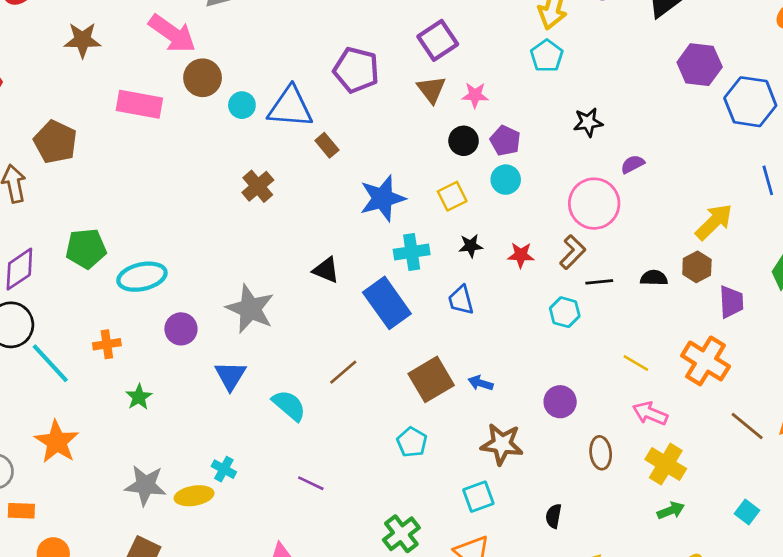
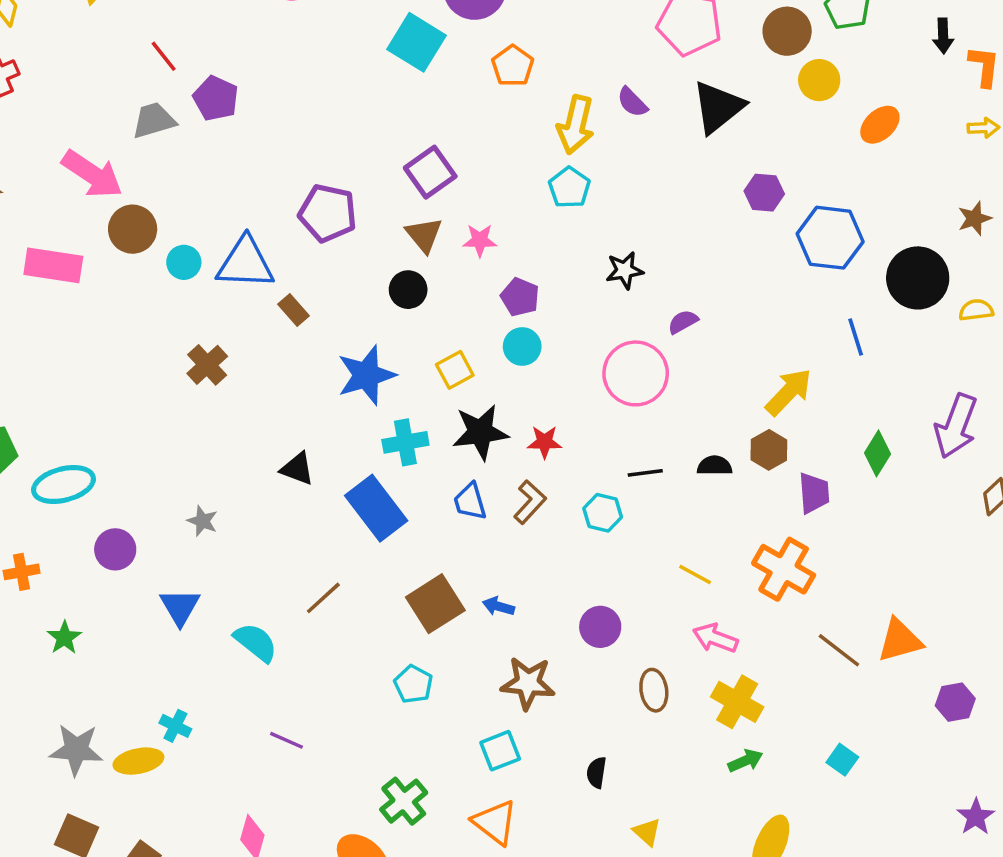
purple hexagon: (700, 65) -> (764, 193), size x0.7
black circle: (464, 141) -> (408, 290), moved
black star: (471, 246) -> (480, 432), size x1.8
brown L-shape: (573, 252) -> (530, 502), moved
gray star: (250, 309) -> (202, 521), size x0.5

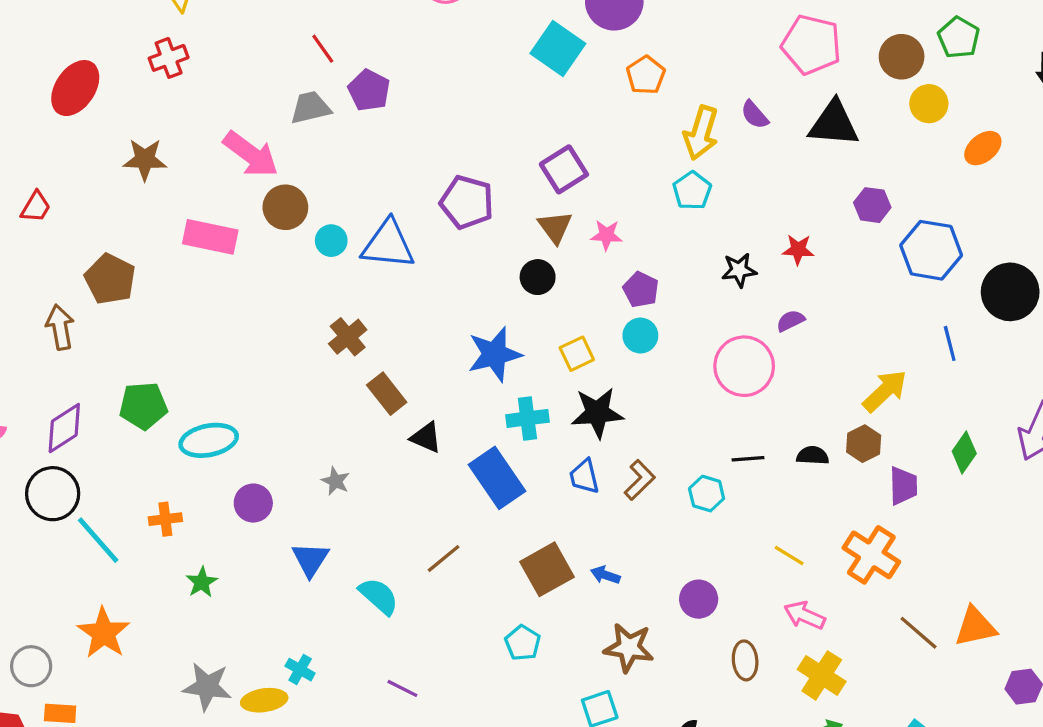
black triangle: (718, 107) -> (834, 124), turned 40
brown rectangle: (294, 310) -> (387, 394), moved, size x1.4
red star: (544, 442) -> (798, 250), moved

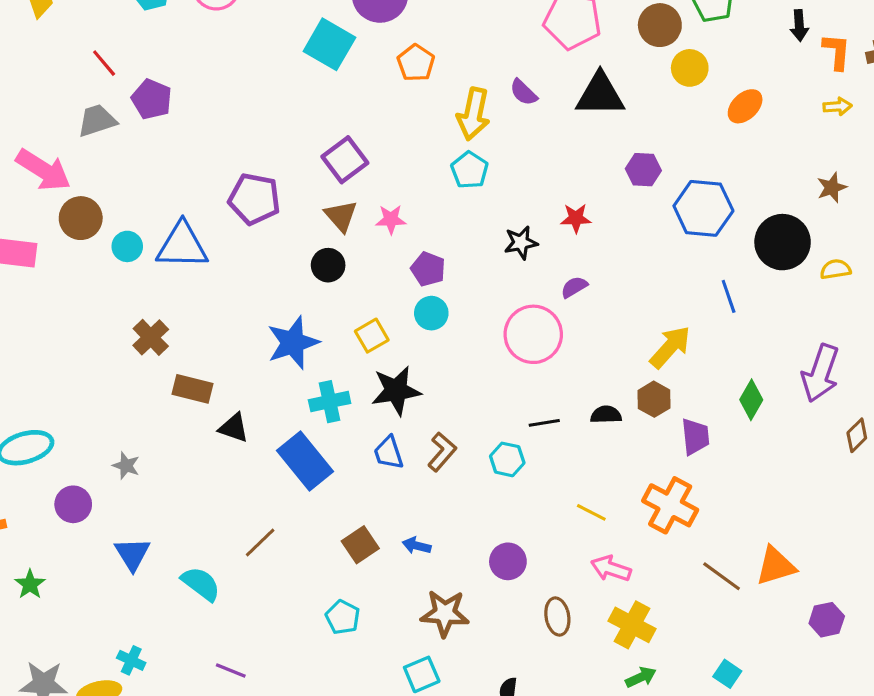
brown rectangle: (387, 394) -> (193, 389), turned -33
gray star: (335, 481) -> (126, 466), moved
brown square: (547, 569) -> (360, 545), size x0.7

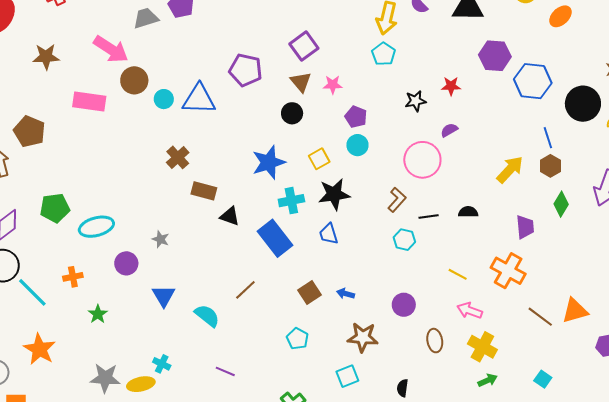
purple hexagon: (643, 170) -> (495, 56), size x1.4
brown hexagon: (654, 399) -> (550, 166), moved
brown L-shape: (442, 452) -> (397, 200), moved

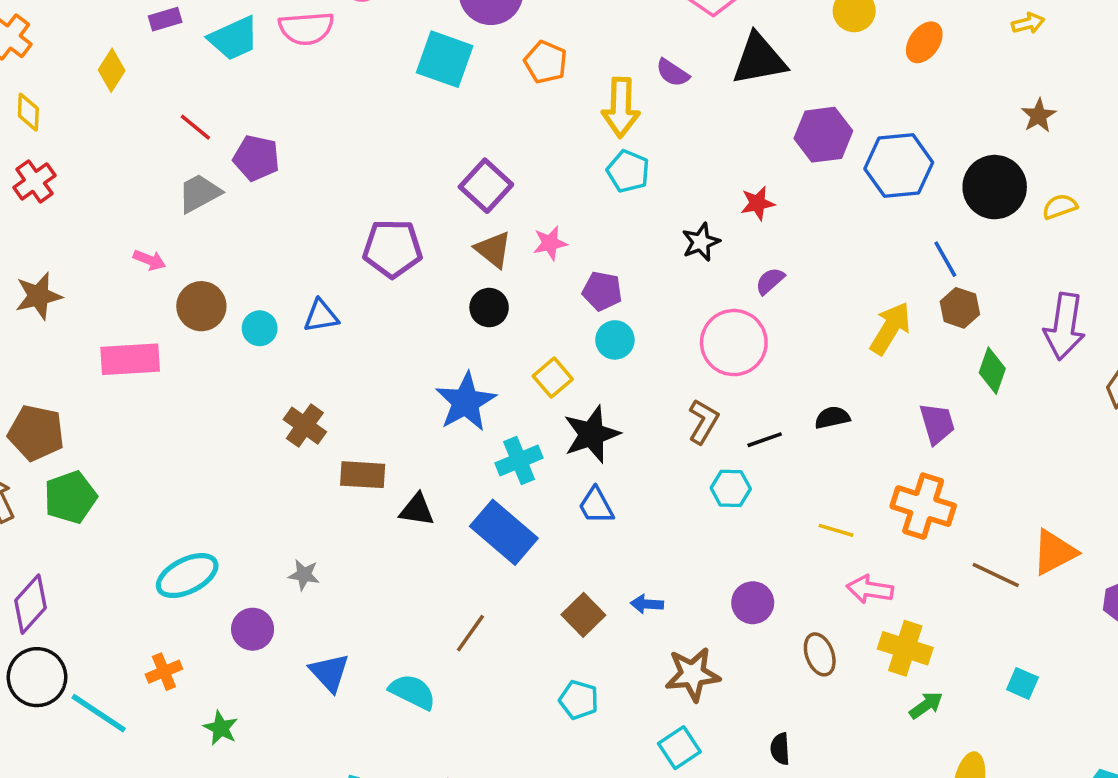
pink arrow: (111, 49) -> (149, 260), size x0.5
blue triangle: (199, 99) -> (321, 316), size x0.6
green pentagon: (55, 208) -> (70, 497), moved

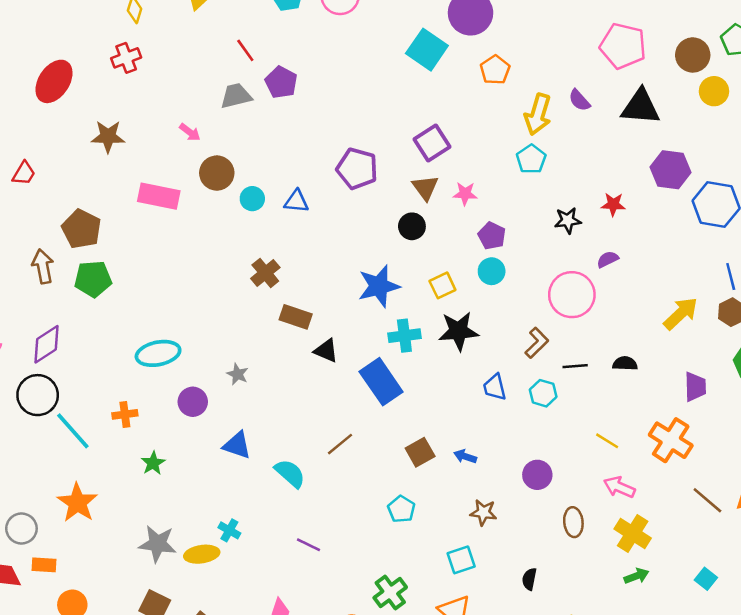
blue trapezoid: (596, 506) -> (495, 387), moved
blue triangle: (329, 673) -> (237, 445), turned -44
brown star: (693, 674) -> (483, 512), size x0.7

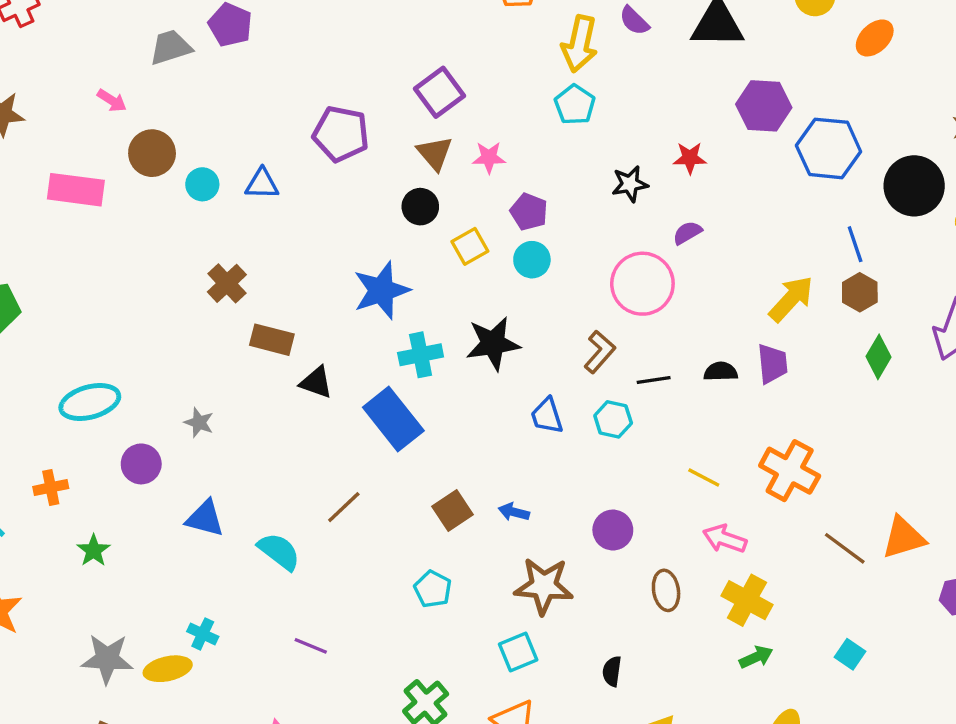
yellow square: (442, 285) -> (470, 246), moved
purple trapezoid: (695, 387) -> (772, 364), moved
brown star: (483, 512) -> (544, 586), size x1.6

